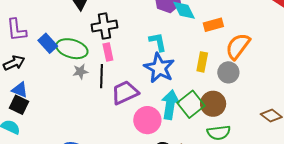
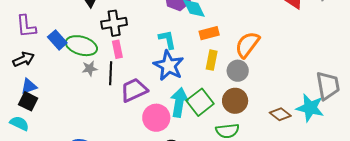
orange rectangle: (213, 25) -> (209, 33), moved
blue triangle: (20, 90) -> (29, 86), turned -42
brown circle: (213, 104) -> (235, 101), moved

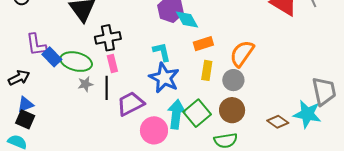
purple L-shape: (26, 26) -> (36, 45), moved

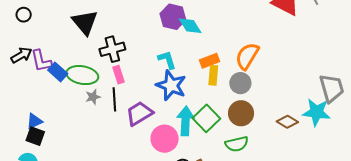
orange rectangle: (203, 44) -> (209, 61), moved
black arrow: (19, 78) -> (21, 55), moved

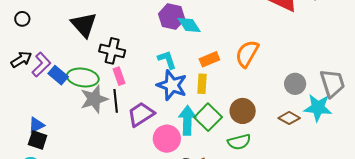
black cross: (112, 49) -> (112, 51), turned 30
purple L-shape: (41, 61) -> (41, 65), turned -120
yellow rectangle: (213, 75) -> (202, 84), moved
gray circle: (240, 83) -> (295, 84), moved
gray star: (93, 97) -> (94, 99), size x1.8

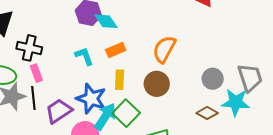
orange rectangle: (209, 59) -> (116, 50), moved
blue star: (172, 85) -> (91, 99), moved
brown circle: (243, 111) -> (157, 84), moved
cyan arrow: (187, 120) -> (105, 117), turned 32

